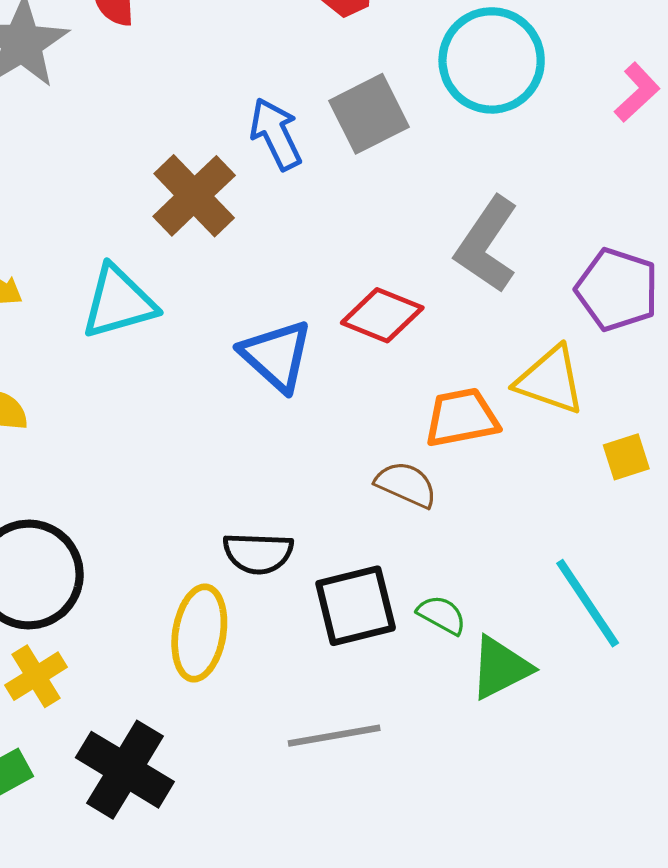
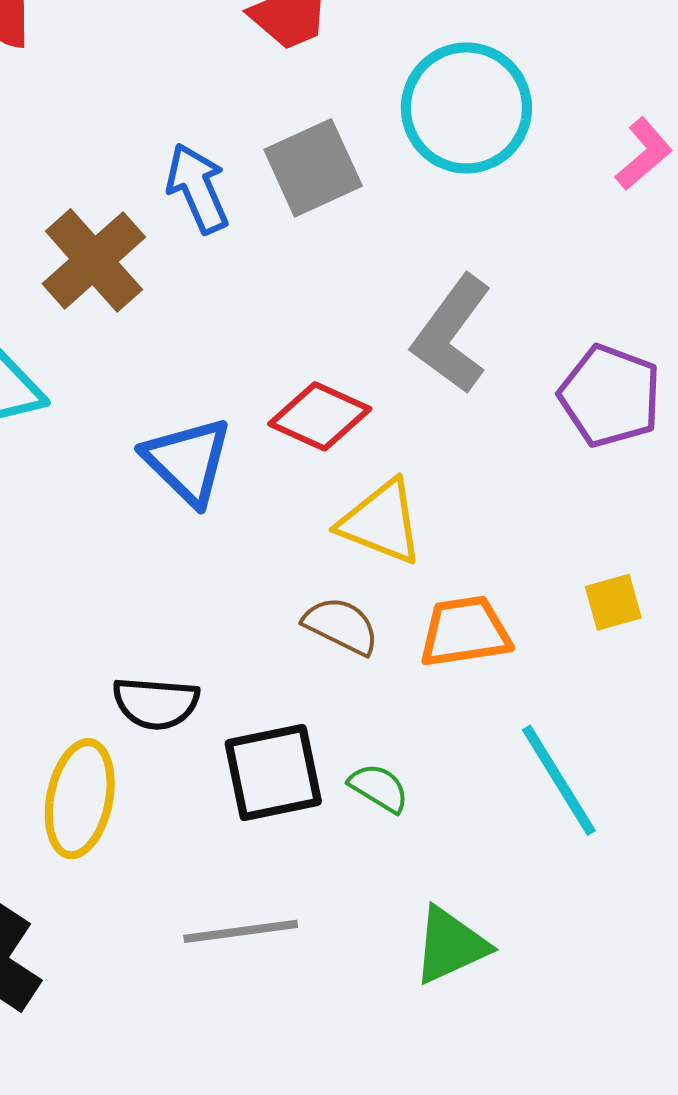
yellow triangle: (550, 380) -> (381, 522), moved
orange trapezoid: (462, 418) -> (465, 632), moved
green triangle: (501, 668) -> (450, 945), moved

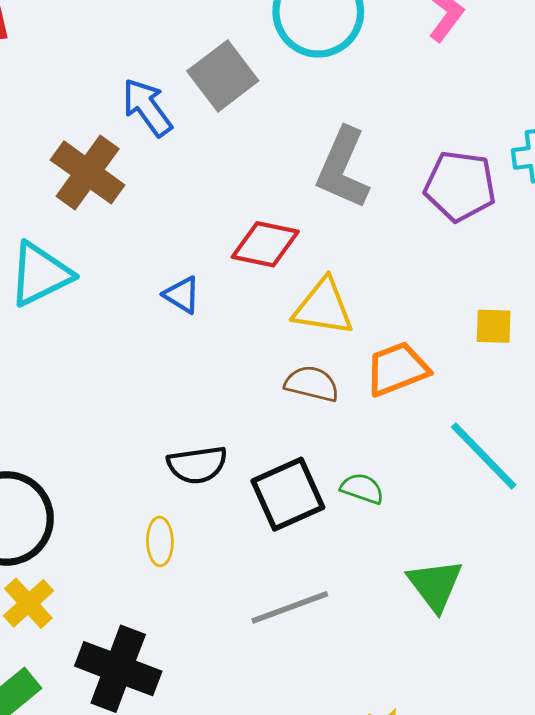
blue triangle: (188, 461) -> (182, 295), size x0.6
yellow square: (613, 602) -> (494, 326), turned 30
yellow ellipse: (80, 799) -> (160, 541), size x0.6
green triangle: (450, 945) -> (435, 585), turned -30

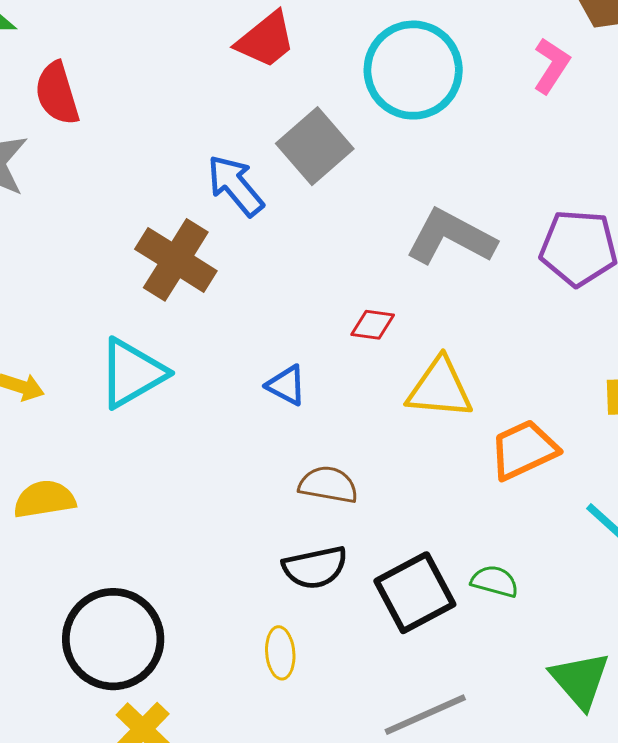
gray L-shape: (343, 168) -> (451, 237), turned 98
red diamond: (265, 244) -> (373, 325), size x0.6
brown semicircle: (312, 384) -> (328, 485), moved

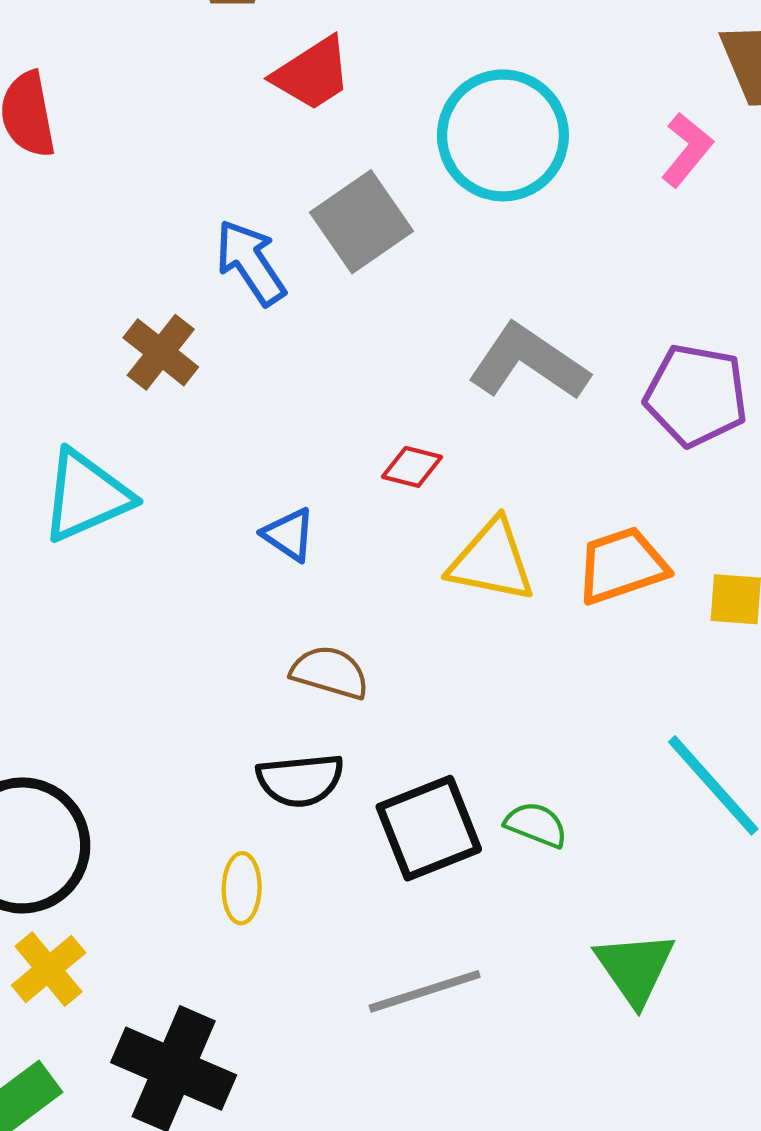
brown cross: (176, 260) -> (161, 352), size x0.7
orange trapezoid: (524, 450) -> (622, 566), moved

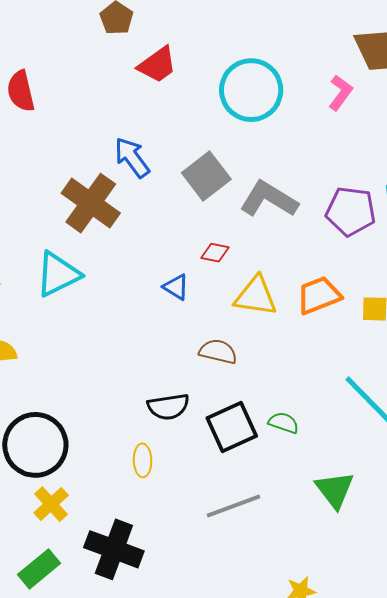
gray square: (362, 222) -> (206, 176), moved
brown cross: (161, 352) -> (91, 203), size x1.6
blue triangle: (289, 535) -> (176, 287), moved
brown semicircle: (330, 672) -> (218, 352), moved

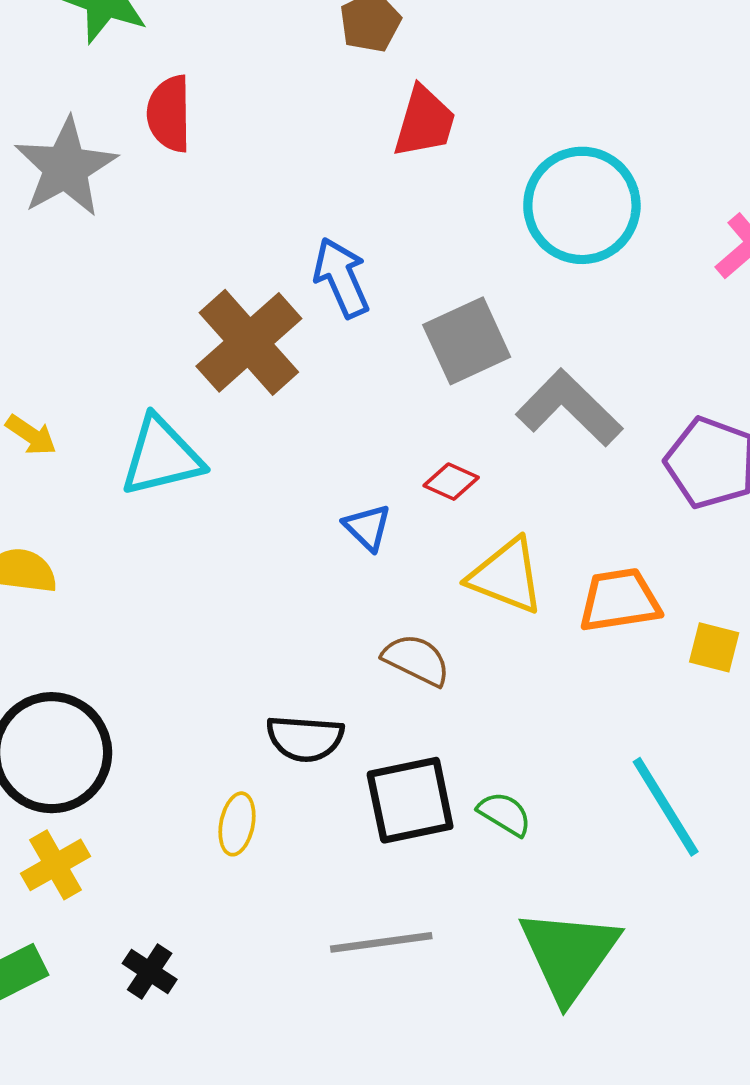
red trapezoid: (157, 65) -> (424, 122), turned -51
green triangle: (335, 490) -> (569, 955), size x1.4
black cross: (114, 549) -> (150, 971), size x0.5

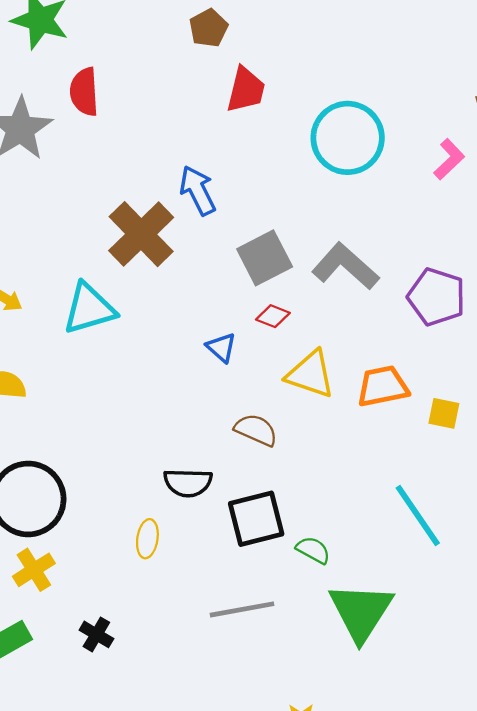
gray square: (467, 341) -> (265, 258), moved
green semicircle: (505, 814) -> (313, 550), moved

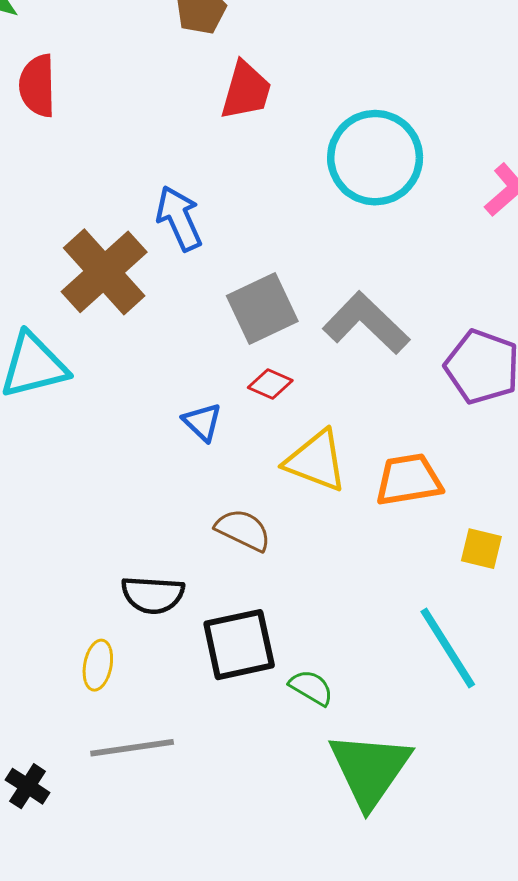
yellow square: (444, 413) -> (481, 549), moved
gray line: (242, 609) -> (132, 748), moved

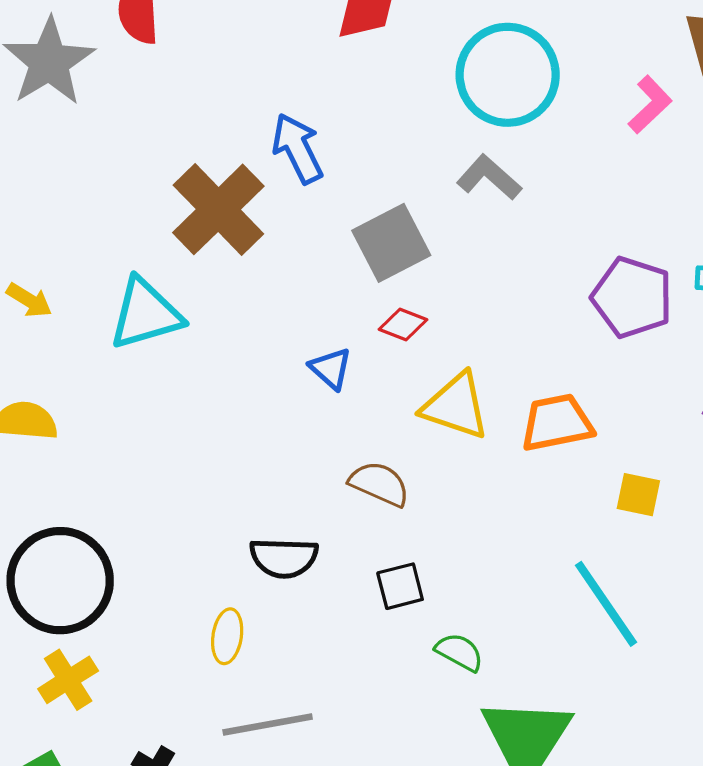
gray L-shape: (366, 323) -> (489, 177), moved, size x0.7
black square: (239, 645) -> (400, 586), moved, size x0.6

